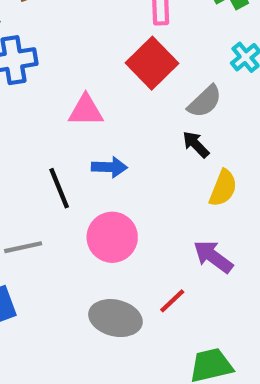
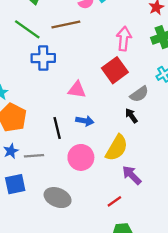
yellow semicircle: (223, 188) -> (117, 148), moved, size x1.4
red line: (172, 301) -> (114, 201), moved
gray ellipse: (115, 318) -> (58, 198), moved

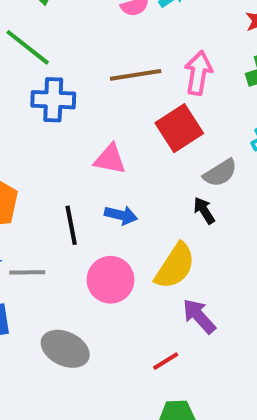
brown line: (66, 25) -> (136, 75), moved

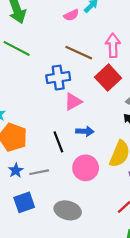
brown line: (136, 75) -> (79, 53), turned 44
blue cross: (53, 100) -> (58, 78), moved
pink triangle: (110, 159) -> (73, 102), turned -30

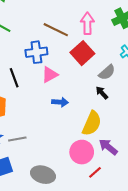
black line: (58, 142) -> (14, 78), moved
pink circle: (86, 168) -> (82, 152), moved

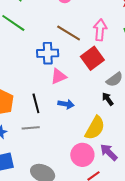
black line: (14, 78) -> (36, 103), moved
gray line: (17, 139) -> (31, 128), moved

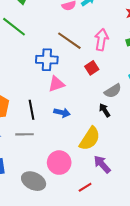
red square: (92, 58) -> (92, 68), size x0.6
pink circle: (82, 155) -> (59, 163), moved

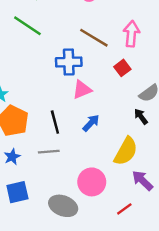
blue arrow: (62, 113) -> (91, 123), turned -56

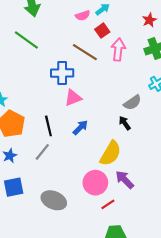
red square: (122, 68) -> (102, 31), moved
gray line: (49, 152) -> (42, 152), turned -48
pink circle: (92, 182) -> (95, 183), moved

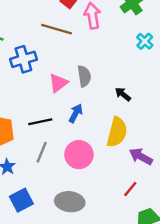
blue cross: (62, 73) -> (23, 59), moved
gray semicircle: (132, 102) -> (84, 76), moved, turned -48
black line: (48, 126) -> (40, 122), turned -72
pink circle: (95, 183) -> (79, 155), moved

